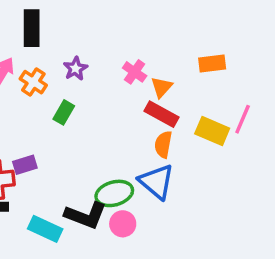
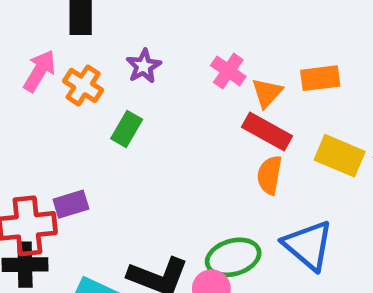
orange rectangle: (212, 63) -> (320, 78), moved
blue triangle: (156, 182) -> (308, 245), moved
green ellipse: (114, 193) -> (233, 257), moved

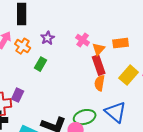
red rectangle: (267, 131) -> (99, 65), turned 42
yellow rectangle: (340, 156) -> (129, 75), turned -72
purple rectangle: (71, 204) -> (18, 95), turned -48

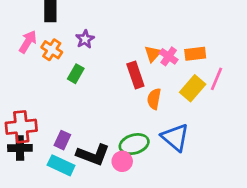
pink cross: (83, 40) -> (169, 56), moved
orange rectangle: (121, 43) -> (195, 54), moved
red rectangle: (99, 65) -> (135, 75), moved
purple rectangle: (18, 95) -> (62, 140), moved

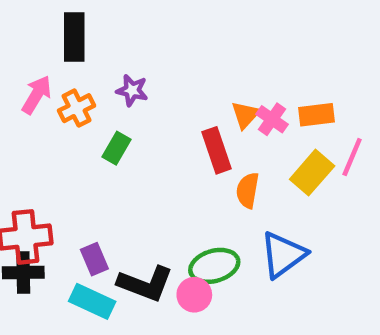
purple star: (85, 39) -> (132, 90), turned -30
orange cross: (52, 50) -> (77, 108), turned 30
blue triangle: (175, 137) -> (283, 255), turned 44
purple rectangle: (62, 140) -> (94, 259), turned -48

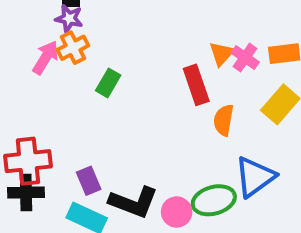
purple star: (132, 90) -> (69, 18), moved
pink arrow: (37, 95) -> (46, 57), moved
green ellipse: (214, 266) -> (214, 200), moved

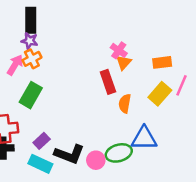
pink cross: (245, 57) -> (119, 50), moved
green rectangle: (108, 83) -> (31, 95), moved, size x1.5
blue triangle: (255, 177) -> (144, 138), turned 36
purple rectangle: (89, 181) -> (42, 141), turned 70

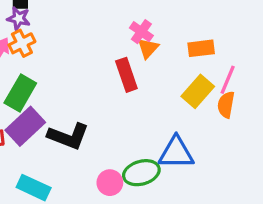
orange semicircle: (125, 103) -> (226, 105), moved
purple rectangle: (42, 141) -> (25, 126), moved, size x1.6
black L-shape: (69, 154) -> (68, 136), moved

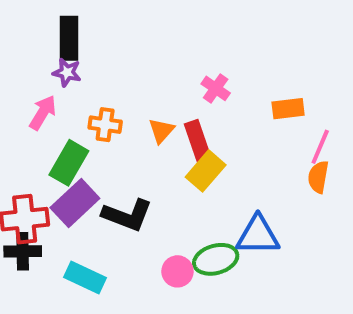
orange cross: (22, 43) -> (105, 125), moved, turned 35
orange triangle: (148, 48) -> (161, 131), moved
yellow rectangle: (198, 91) -> (206, 171), moved

